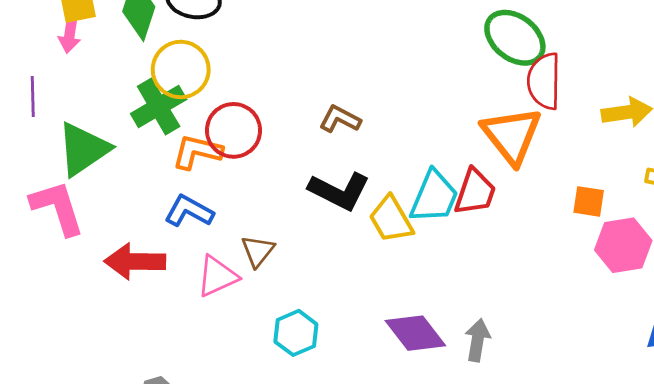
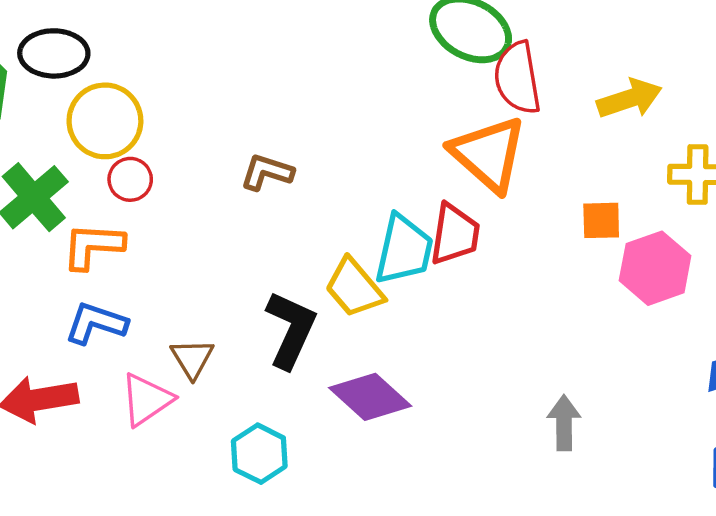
yellow circle: (181, 69) -> (105, 121), moved
red circle: (234, 130) -> (130, 179), moved, size x0.6
black L-shape: (339, 191) -> (291, 330), moved, turned -82
purple diamond: (415, 333) -> (370, 397), moved
gray arrow: (478, 340) -> (564, 423), moved

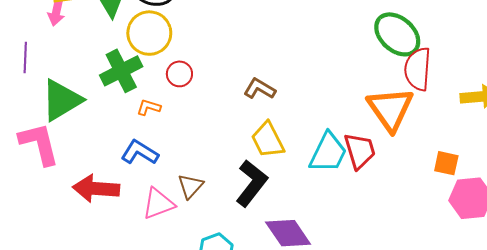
yellow circle: (105, 121) -> (149, 33), moved
red trapezoid: (455, 234) -> (360, 151), turned -39
orange L-shape: (93, 246) -> (149, 107), size x0.6
yellow trapezoid: (354, 288) -> (268, 140), moved

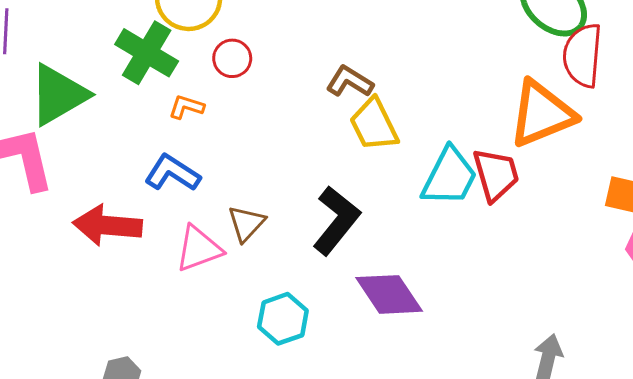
green cross: (121, 71) -> (147, 53), turned -33
orange triangle: (390, 109) -> (542, 114), turned 42
yellow trapezoid: (268, 140) -> (374, 125), moved

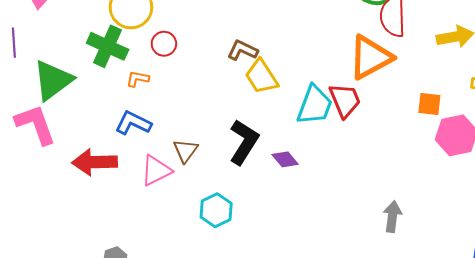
purple diamond: (389, 294) -> (285, 159), moved, size x0.6

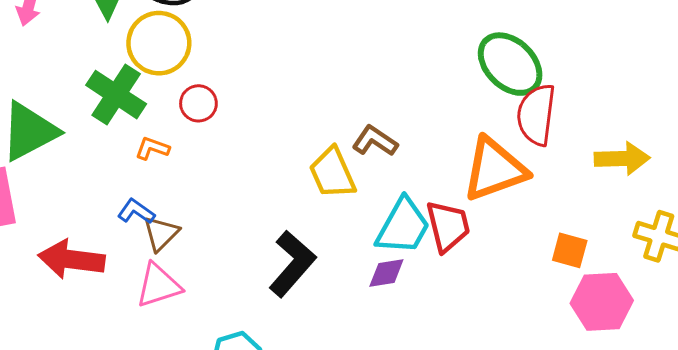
brown L-shape: (242, 50) -> (375, 141), moved
blue L-shape: (133, 123) -> (136, 212), size x0.7
brown triangle: (185, 151) -> (161, 233), moved
purple diamond: (285, 159) -> (386, 273), moved, turned -68

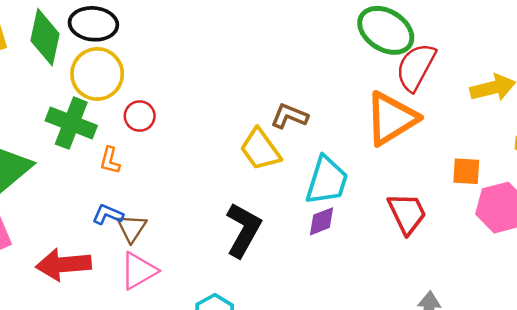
red semicircle: (536, 115) -> (416, 67), turned 33
orange L-shape: (152, 148) -> (110, 160), turned -84
red trapezoid: (448, 226) -> (407, 213), moved

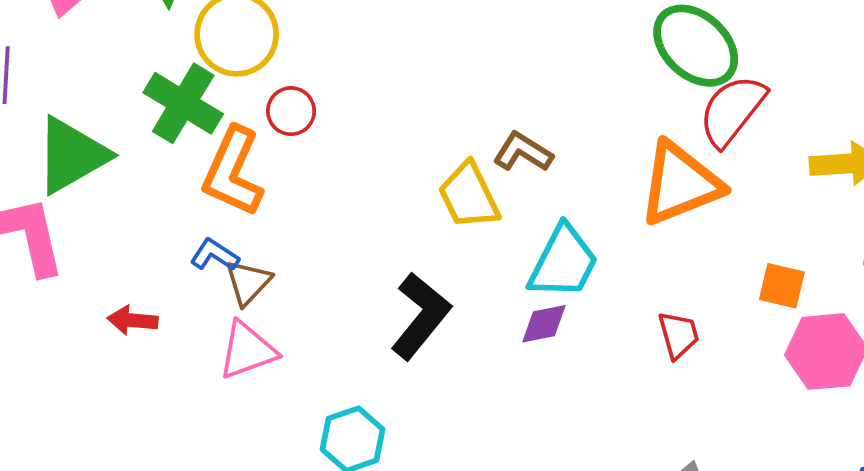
orange L-shape: (110, 160) -> (233, 172), size x2.0
red trapezoid: (407, 213) -> (679, 335), size x0.7
red arrow: (63, 265) -> (132, 320), size x0.6

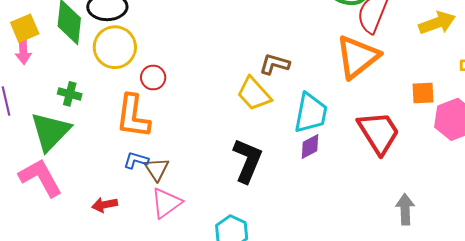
green cross: (183, 103) -> (70, 94), moved, size x0.6
red trapezoid: (679, 335) -> (379, 133), size x1.8

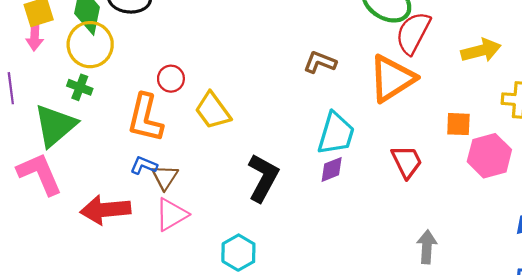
yellow circle: (115, 47) -> (90, 45), moved
brown L-shape: (275, 64) -> (320, 62), moved
yellow trapezoid: (254, 94) -> (213, 111), moved
red trapezoid: (379, 133) -> (407, 162), size x0.7
red arrow: (105, 205) -> (105, 210), size x1.8

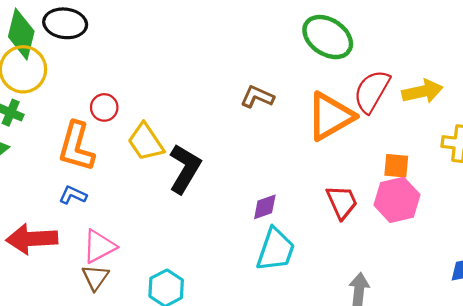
red semicircle: (413, 33) -> (372, 91), moved
cyan trapezoid: (336, 134) -> (276, 250), moved
pink hexagon: (489, 156) -> (397, 200), moved
brown triangle: (165, 177) -> (95, 277), moved
black L-shape: (263, 178) -> (185, 169), moved

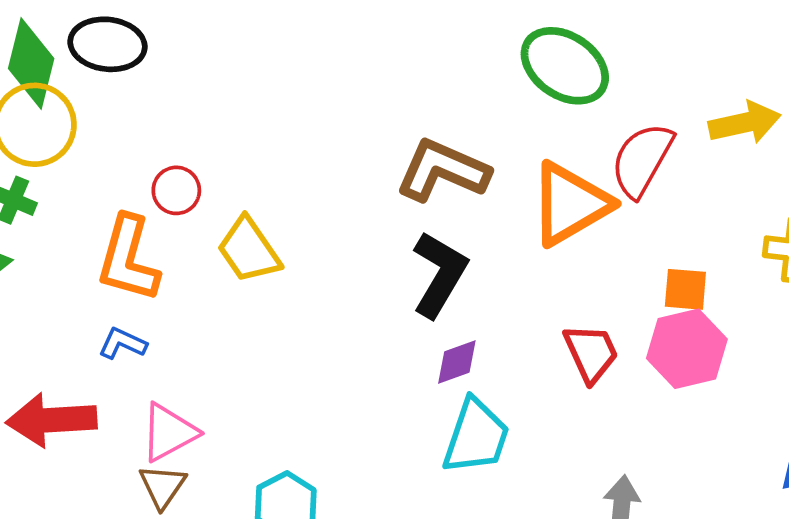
yellow arrow: (422, 91) -> (745, 123), moved
brown L-shape: (257, 97) -> (443, 170), size x1.6
black L-shape: (185, 169) -> (439, 274), moved

